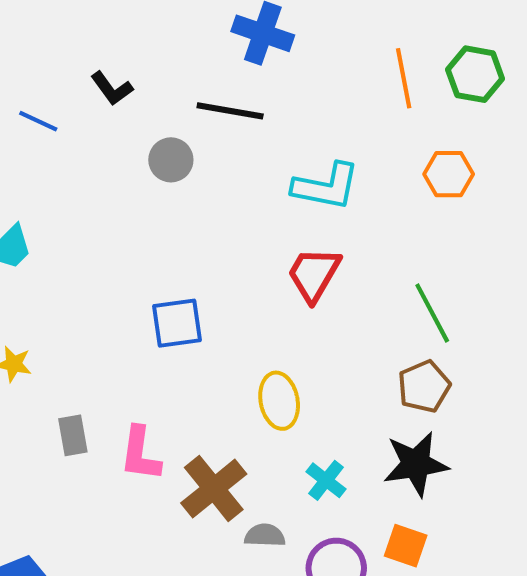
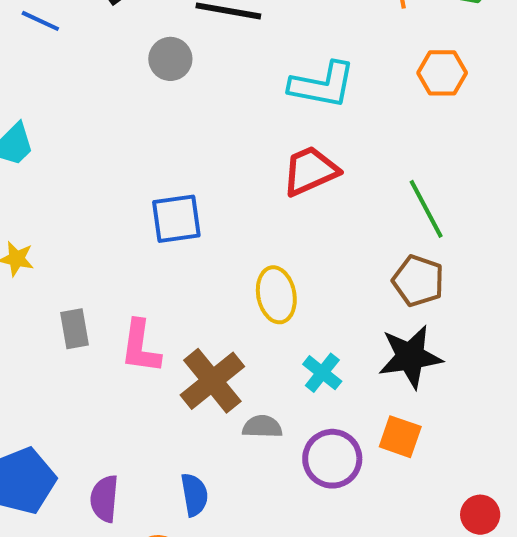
red trapezoid: (314, 274) -> (310, 171), turned 36
brown pentagon: (424, 386) -> (418, 281), turned -30

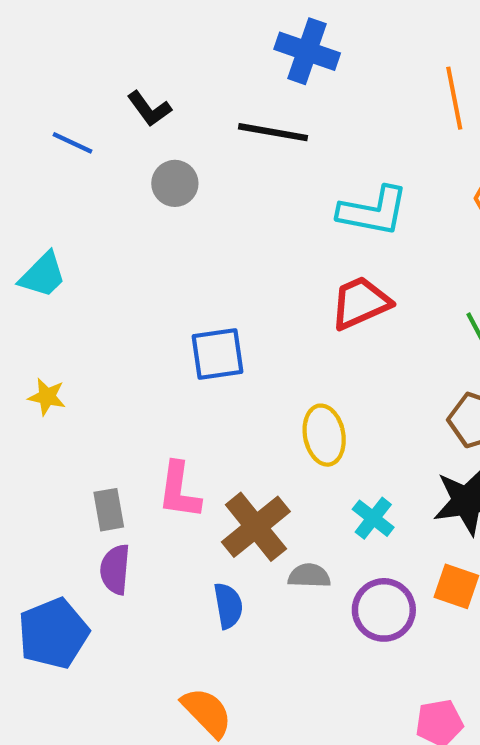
gray circle: (170, 59) -> (175, 183), moved
gray rectangle: (74, 329) -> (109, 510), moved
blue semicircle: (194, 495) -> (228, 606), moved
purple semicircle: (104, 499) -> (115, 569), moved

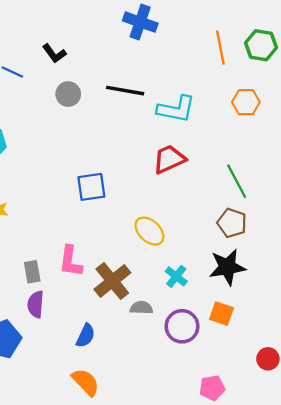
black line: (273, 132) -> (125, 91), moved
yellow ellipse: (324, 435) -> (149, 231), turned -36
blue semicircle: (228, 606) -> (86, 336), moved, turned 35

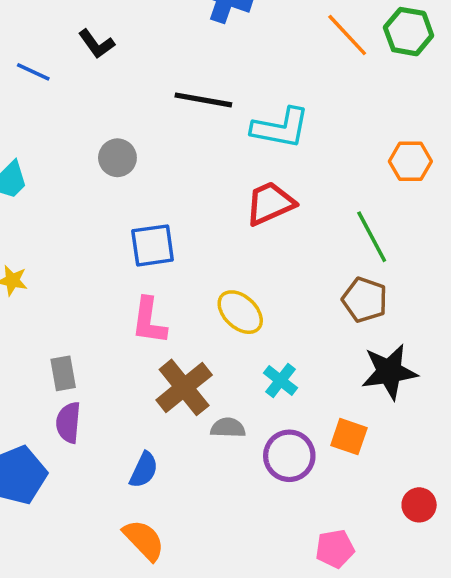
orange line: (220, 48) -> (347, 35), turned -32
gray circle: (68, 94) -> (117, 158), moved
orange hexagon: (246, 102) -> (410, 161), moved
pink L-shape: (71, 261) -> (149, 321), moved
black star: (227, 267) -> (389, 372), moved

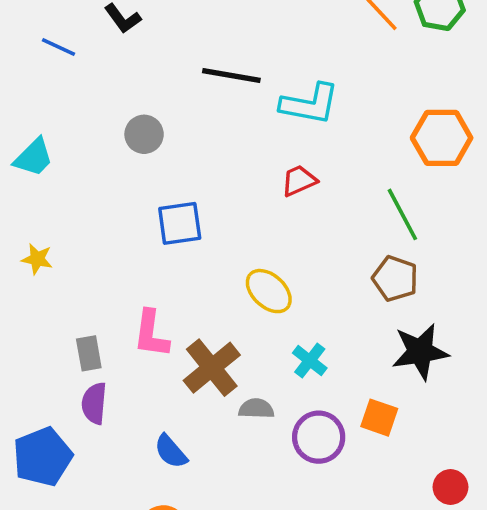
orange hexagon: (410, 161) -> (442, 138), size x1.4
red trapezoid: (270, 203) -> (299, 181), size x0.7
pink L-shape: (149, 321) -> (151, 334), moved
blue semicircle: (144, 470) -> (171, 451), turned 114

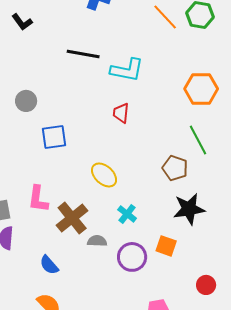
gray circle: (144, 134) -> (26, 101), moved
red trapezoid: (299, 181) -> (121, 113), turned -60
green line: (402, 214) -> (198, 140), moved

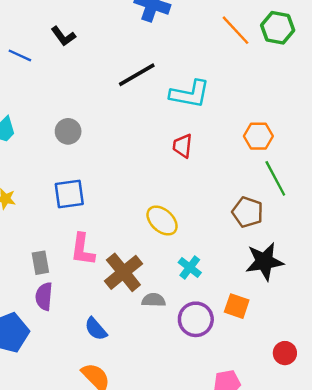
black line: (83, 54) -> (137, 75), turned -40
orange hexagon: (201, 89) -> (258, 136), moved, size x0.7
blue square: (54, 137) -> (69, 194), moved

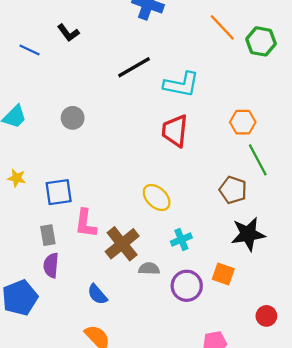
green hexagon: (278, 28) -> (261, 41), moved
red trapezoid: (183, 146) -> (175, 131), size x1.5
blue square: (69, 194) -> (59, 192), moved
cyan cross: (190, 267) -> (181, 239), turned 30

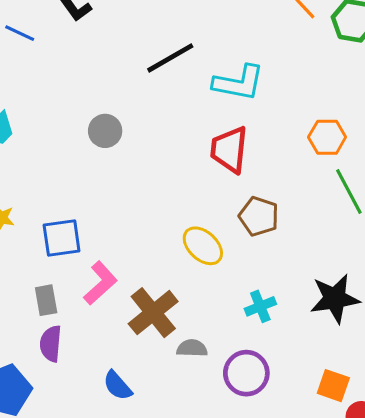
gray circle: (73, 118) -> (105, 131), moved
brown pentagon: (233, 190) -> (259, 216), moved
pink L-shape: (86, 223) -> (100, 283), turned -140
cyan cross: (181, 239) -> (260, 306), moved
orange square: (223, 274) -> (333, 386), moved

